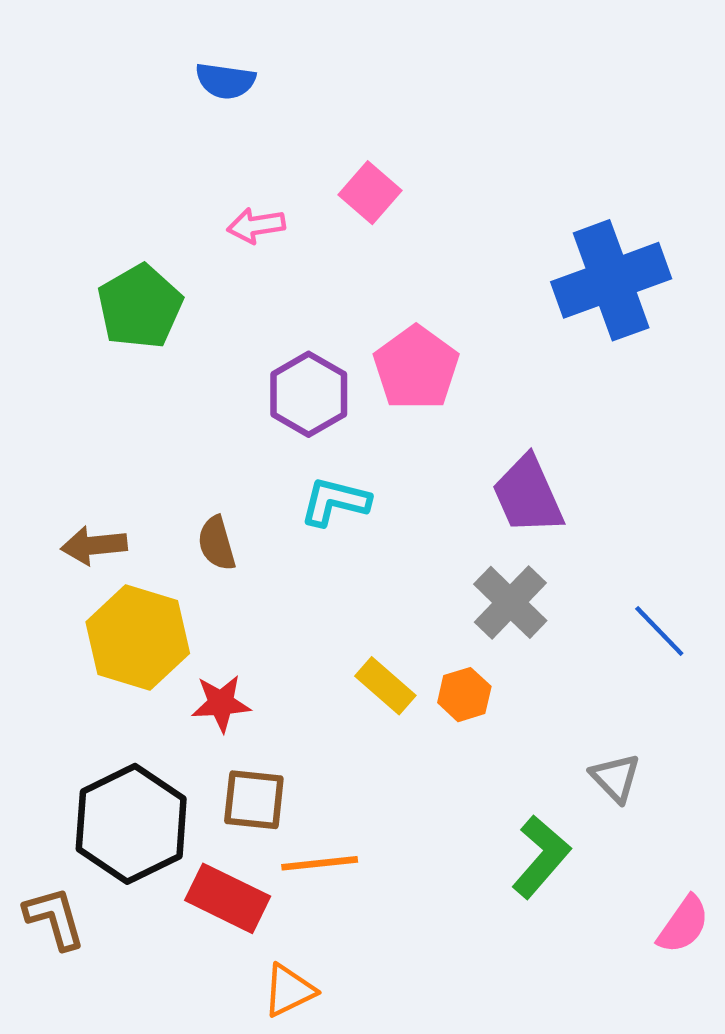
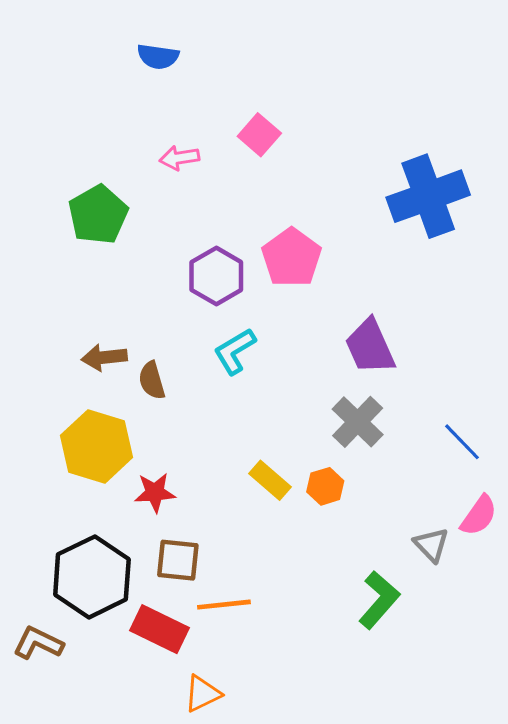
cyan L-shape: (335, 502) -> (235, 351), turned -45
brown arrow: (94, 545) -> (104, 357), moved
brown L-shape: (54, 918) -> (38, 643), turned -48
pink semicircle: (683, 925) -> (479, 516), moved

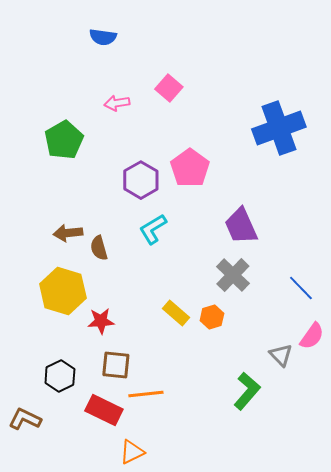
black hexagon: (92, 577) -> (60, 376), size x0.6

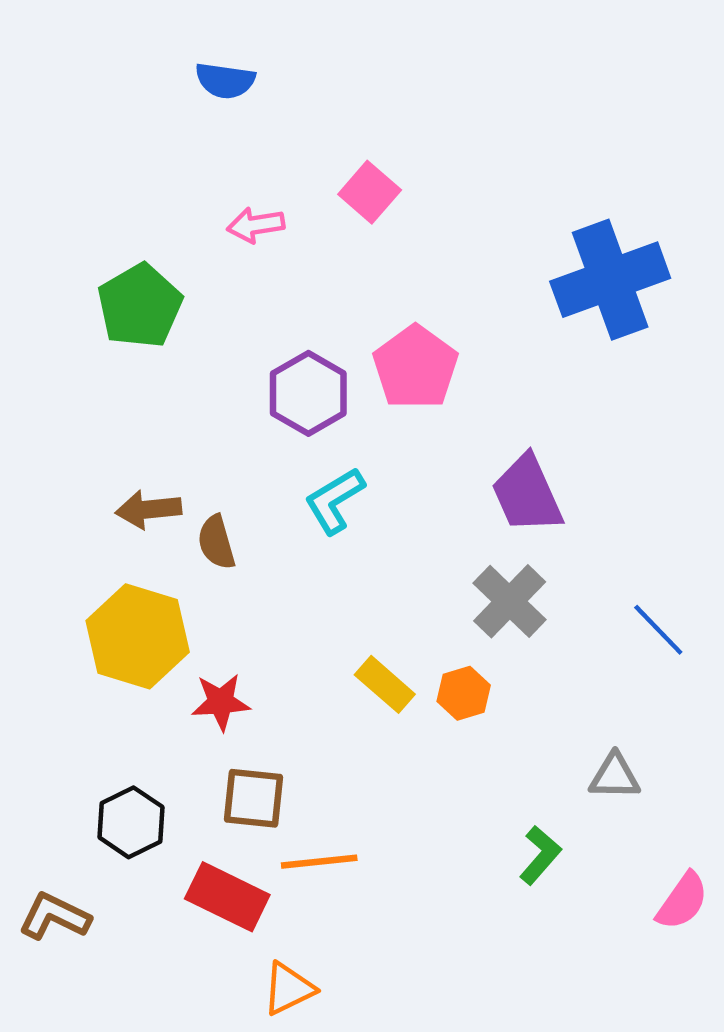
pink semicircle: (312, 336) -> (682, 901), moved
gray triangle: (281, 355) -> (615, 776), turned -45
green L-shape: (247, 391) -> (540, 855), size x0.7

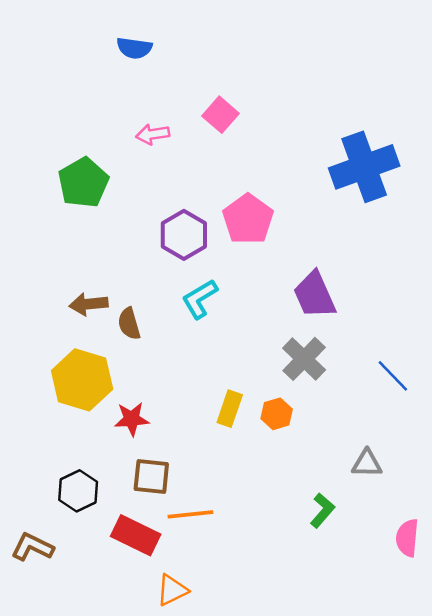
yellow rectangle: (385, 684) -> (230, 409), turned 68
pink semicircle: (682, 901) -> (407, 538), turned 150

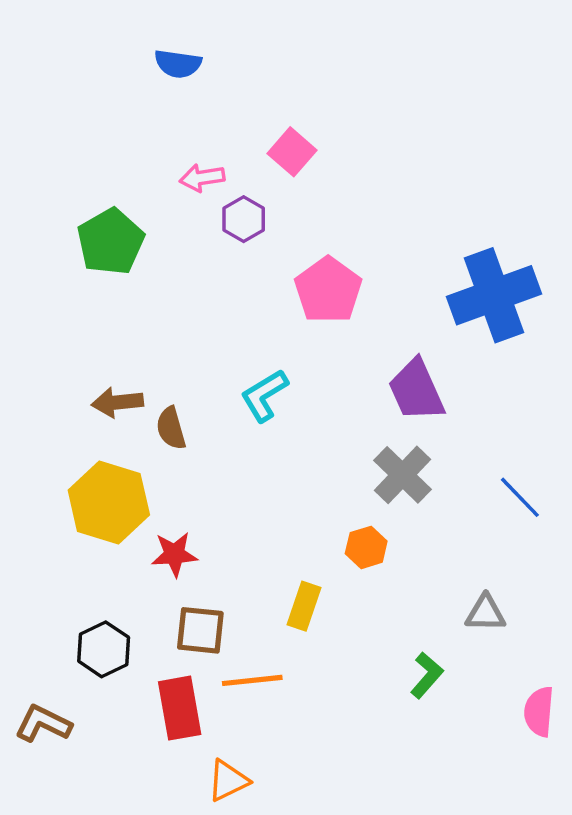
blue cross: (364, 167) -> (494, 295), moved
purple hexagon: (184, 235) -> (244, 219), moved, size x0.7
yellow rectangle: (230, 409) -> (304, 606), moved
red rectangle: (136, 535) -> (180, 708), turned 54

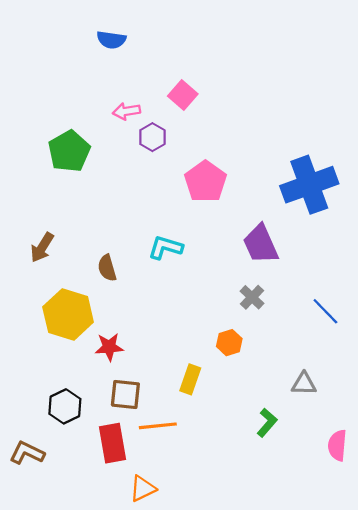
cyan L-shape: (264, 395) -> (165, 247), turned 48
brown arrow: (117, 402) -> (42, 247), moved, turned -52
gray cross: (403, 475) -> (252, 297), size x0.7

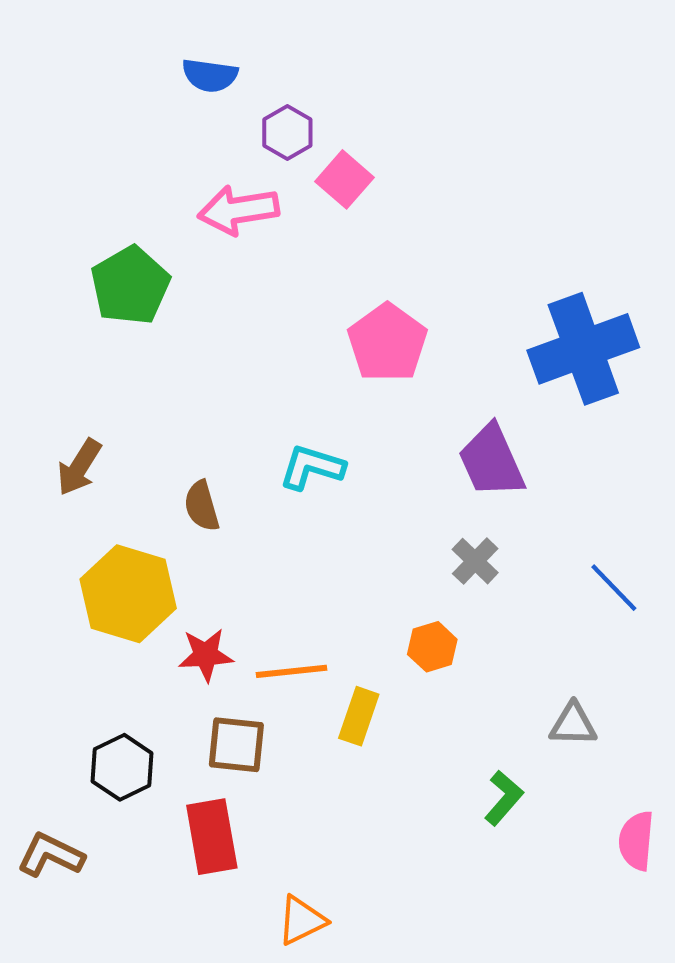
pink arrow: (126, 111) -> (238, 210), size x1.5
purple hexagon: (152, 137) -> (287, 132), moved
orange line: (158, 426) -> (291, 671), moved
orange triangle: (143, 489) -> (302, 920), moved

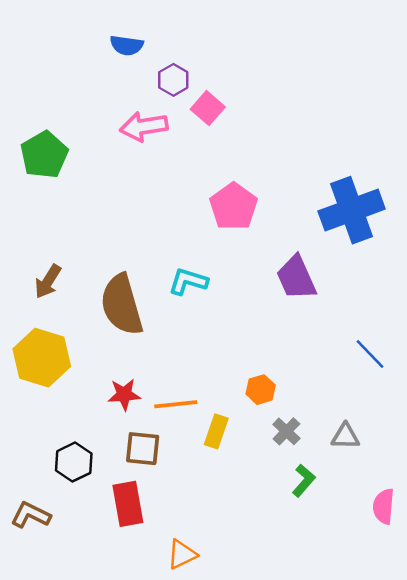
green pentagon: (130, 286) -> (44, 155), moved
brown semicircle: (202, 506) -> (122, 305), size x2.0
gray cross: (475, 561) -> (286, 431), moved
yellow hexagon: (128, 594) -> (42, 358), moved

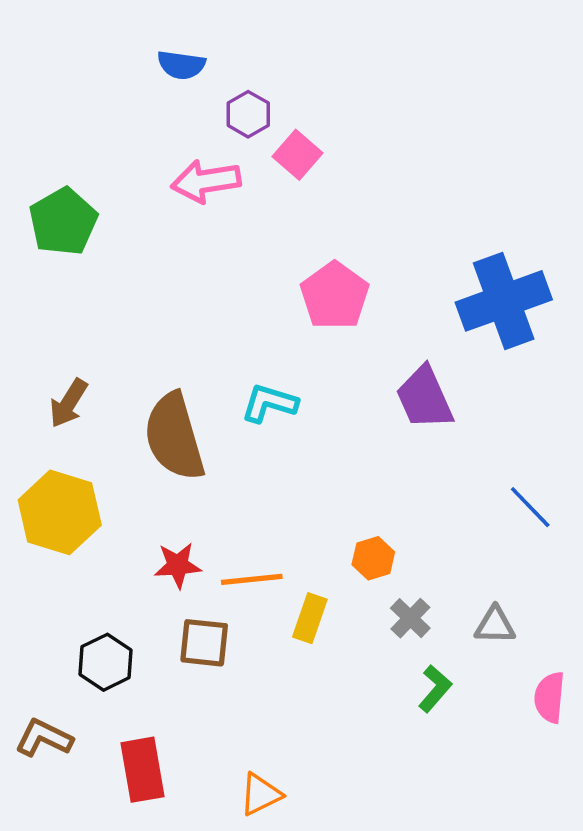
red rectangle: (128, 504) -> (143, 770), moved
pink semicircle: (384, 506) -> (550, 697), moved

